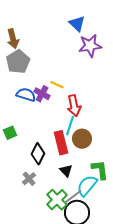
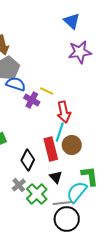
blue triangle: (77, 24) -> (72, 21), moved
blue semicircle: (26, 95) -> (16, 84), moved
gray line: (73, 197) -> (63, 203), turned 30
green cross: (57, 200) -> (37, 194), moved

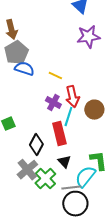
purple cross: (32, 100) -> (53, 103), moved
brown circle: (72, 145) -> (94, 110), moved
gray cross: (19, 185) -> (27, 170), size x1.5

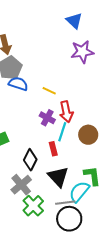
brown circle: (94, 110) -> (88, 135), moved
red rectangle: (59, 134) -> (53, 149), size x0.6
black triangle: (64, 162) -> (58, 177), size x1.6
green cross: (45, 179) -> (33, 206), moved

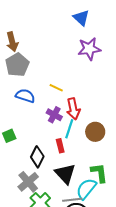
blue semicircle: (18, 84) -> (25, 96), moved

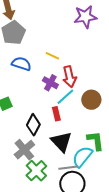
cyan line: (69, 129) -> (65, 97), turned 30

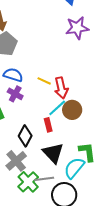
yellow line: (52, 56) -> (44, 81), moved
purple cross: (50, 83) -> (15, 94), moved
brown circle: (91, 100) -> (72, 110), moved
gray line: (68, 168) -> (44, 179), moved

